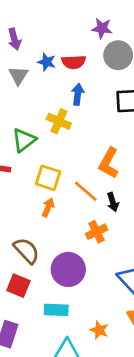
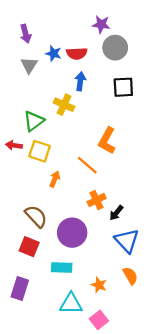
yellow square: (48, 178) -> (40, 151), moved
black arrow: (113, 202) -> (116, 213), moved, turned 56

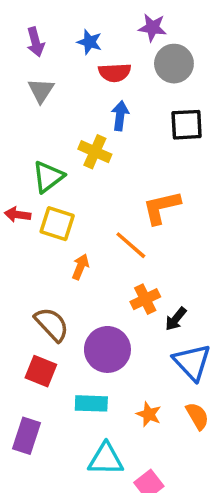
blue star: (54, 53) -> (89, 42), moved
orange L-shape: (107, 141) -> (161, 207), turned 48
orange star: (99, 285) -> (149, 414), moved

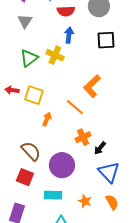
green triangle: (48, 177) -> (29, 58), moved
orange L-shape: (161, 207) -> (92, 86), turned -30

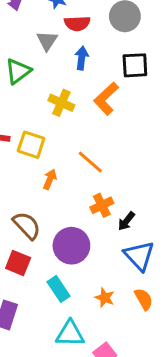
gray triangle: (25, 21) -> (47, 41), moved
yellow cross: (55, 55) -> (61, 103), moved
green triangle: (29, 58) -> (18, 71), moved
orange L-shape: (92, 86) -> (106, 98), moved
cyan rectangle: (53, 195) -> (58, 289), turned 54

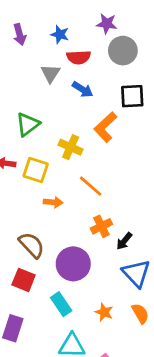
blue arrow: (82, 58) -> (83, 89), turned 115
green triangle: (18, 71) -> (28, 124), moved
yellow cross: (61, 103) -> (71, 147), moved
orange arrow: (50, 179) -> (53, 202), turned 72

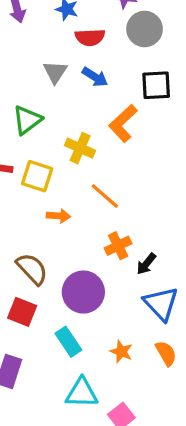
gray triangle: (50, 73) -> (55, 72), moved

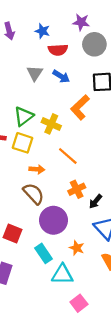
green triangle: (27, 120) -> (24, 116), moved
brown semicircle: (32, 269) -> (34, 194), moved
orange star: (121, 352) -> (77, 248), moved
cyan triangle: (82, 393) -> (62, 274), moved

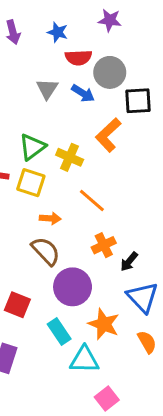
gray circle: (94, 44) -> (110, 72), moved
orange star: (77, 248) -> (104, 324), size x1.5

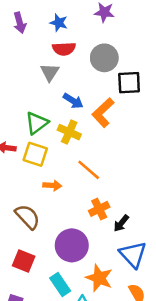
red semicircle: (78, 58) -> (64, 49), moved
blue arrow: (83, 93) -> (73, 101), moved
brown semicircle: (46, 251) -> (28, 217), moved

